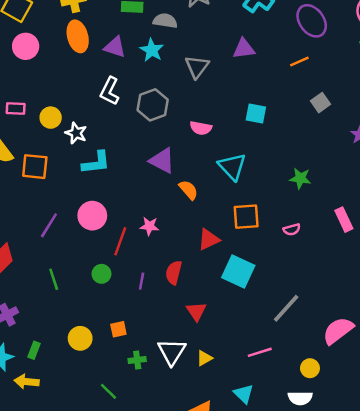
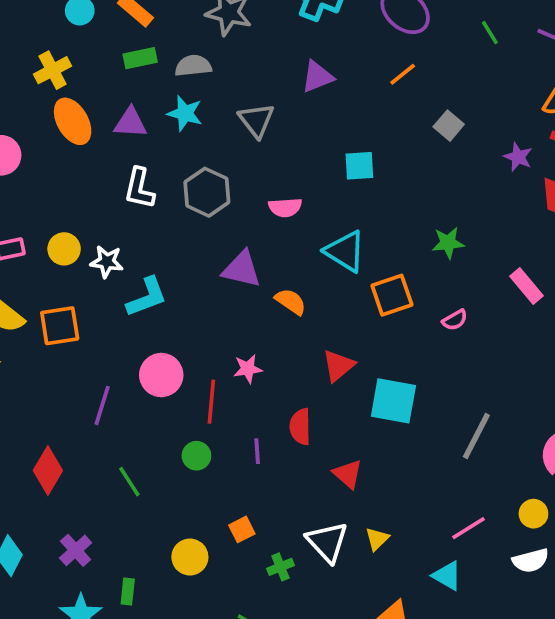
orange square: (246, 217) -> (392, 295), moved
pink line: (260, 352) -> (469, 528), moved

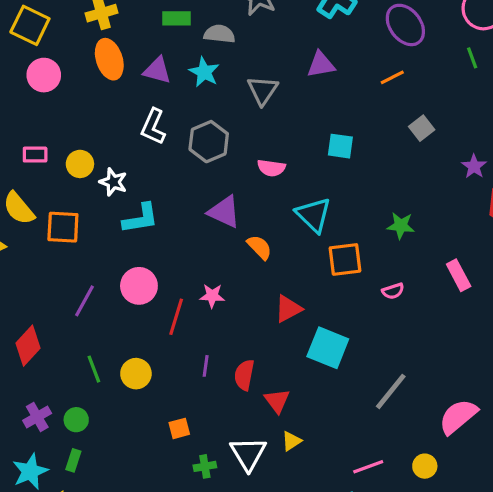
red semicircle: (300, 427) -> (244, 375), moved
green circle: (196, 456) -> (76, 420), moved
yellow triangle: (377, 539) -> (291, 441), moved
yellow circle: (190, 557) -> (136, 374), moved

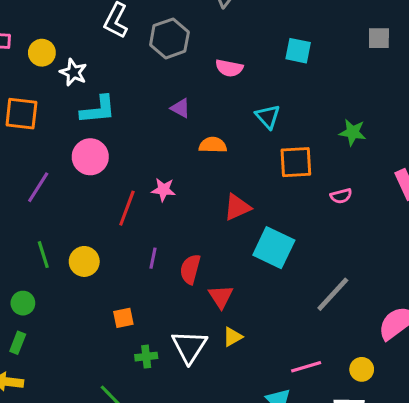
gray square: (422, 128) -> (379, 38), turned 35
purple triangle: (224, 212) -> (180, 108), size x0.6
cyan triangle: (314, 215) -> (268, 117), size x0.7
orange semicircle: (259, 247) -> (213, 145), turned -48
pink circle: (139, 286) -> (90, 157), moved

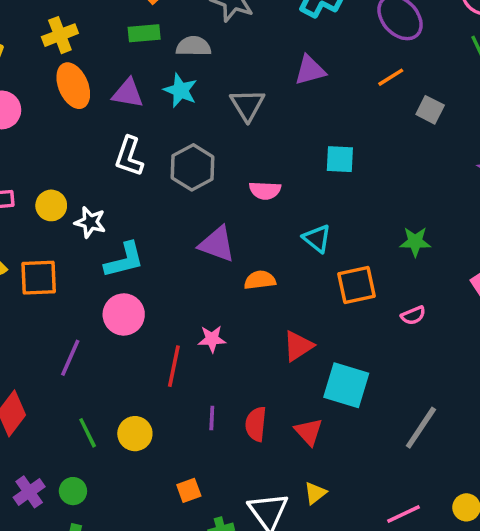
gray square: (379, 38) -> (430, 110), moved, turned 35
purple triangle: (180, 108) -> (217, 244), size x1.6
red triangle: (221, 297) -> (309, 432), moved

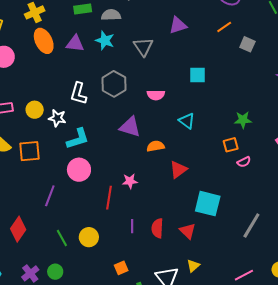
white L-shape: (129, 156) -> (79, 94), moved
orange square: (356, 285) -> (231, 145), moved, size x0.7
red triangle: (298, 346) -> (178, 170), moved

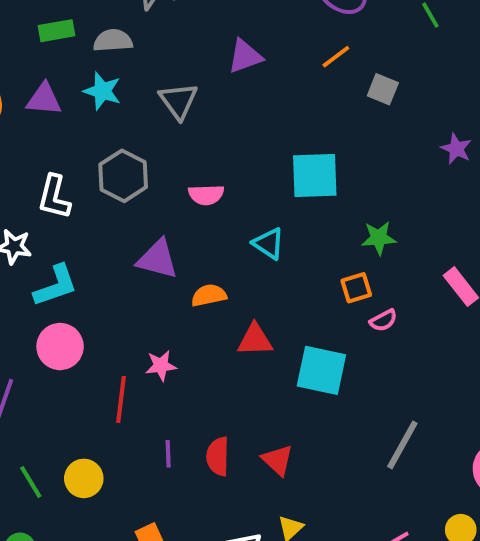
cyan square: (198, 75) -> (315, 175), moved, size x1.5
red triangle: (178, 170) -> (255, 340), turned 36
cyan square: (208, 204) -> (321, 370), moved

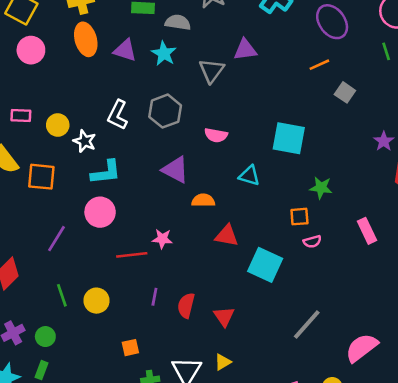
purple triangle: (245, 56) -> (245, 50), moved
cyan triangle: (269, 244) -> (249, 176), turned -30
red line: (121, 399) -> (132, 255), turned 64

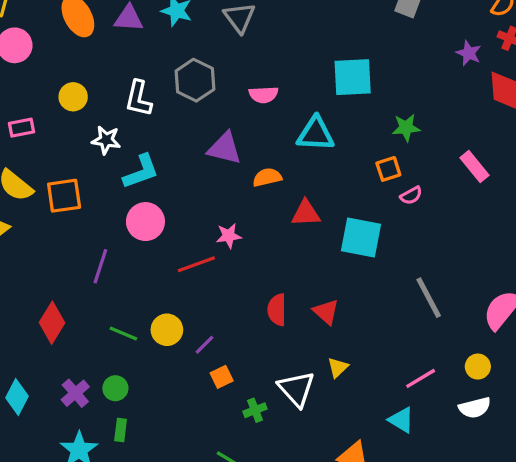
yellow circle: (58, 125) -> (73, 97), moved
cyan triangle: (249, 176) -> (316, 134), size x1.4
green line: (62, 295) -> (123, 333), turned -35
purple line: (154, 297) -> (205, 345), moved, turned 48
gray line: (307, 325) -> (429, 298), turned -56

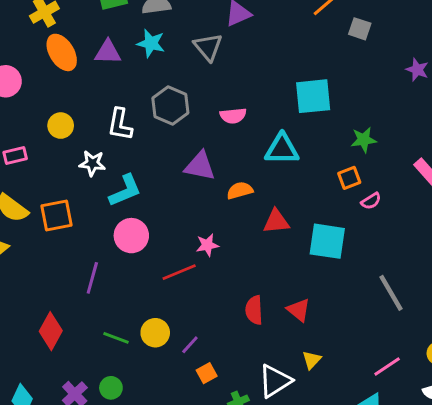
white triangle: (296, 389) -> (275, 381), turned 42

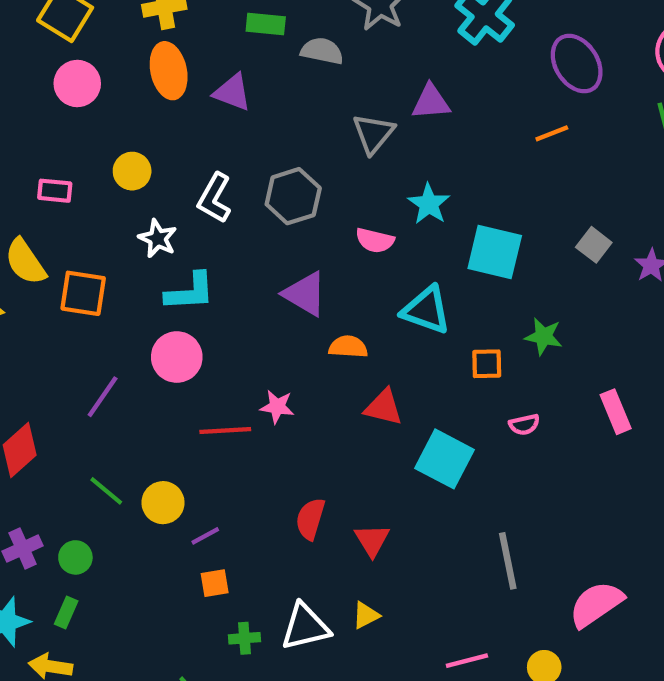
gray square: (360, 29) -> (594, 245), moved
cyan star: (151, 43) -> (429, 204), moved
orange square: (349, 178) -> (487, 364), moved

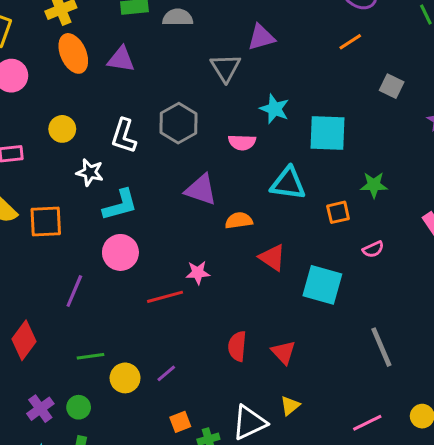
gray square: (594, 245) -> (392, 86), moved
red triangle: (384, 407) -> (272, 258), turned 32
green line: (106, 491) -> (91, 356), turned -36
yellow circle: (163, 503) -> (125, 378), moved
orange square: (215, 583) -> (180, 422), moved

